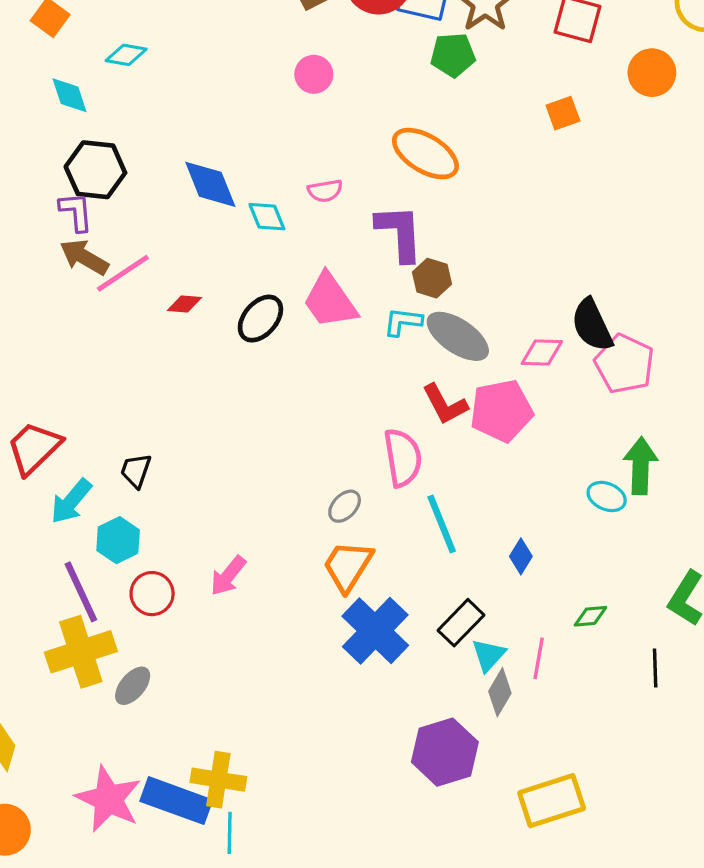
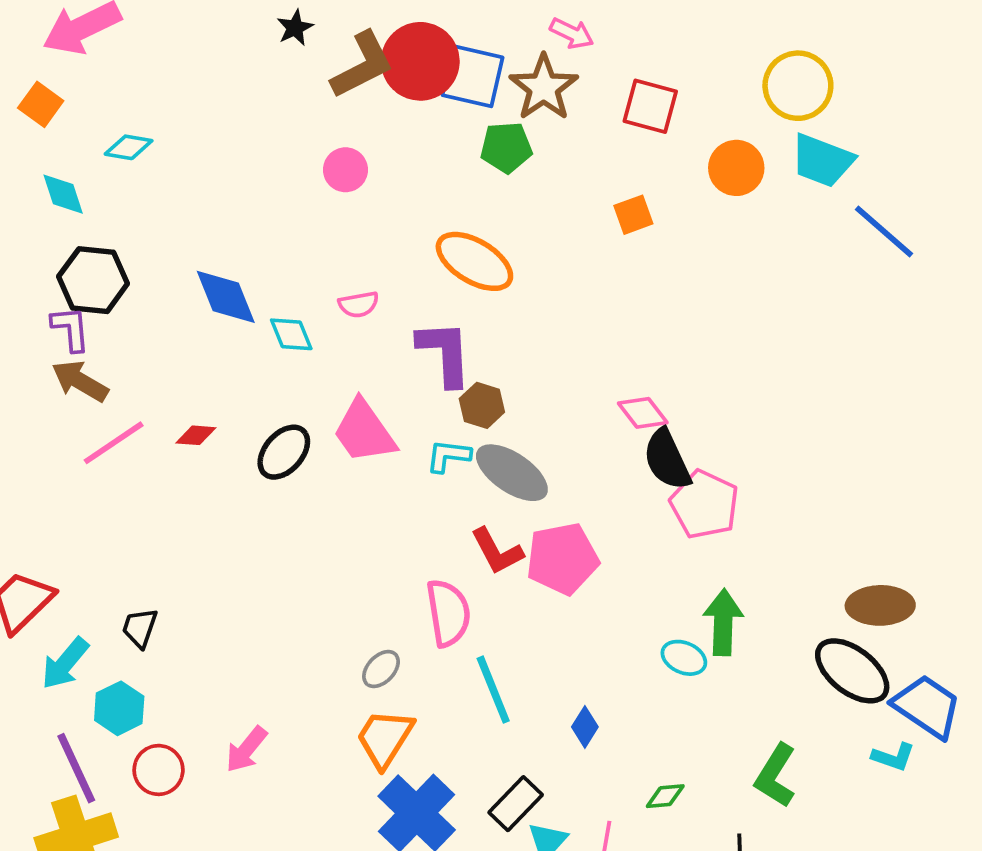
pink line: (123, 273) -> (114, 443), moved
pink diamond: (542, 353) -> (643, 413), moved, turned 51

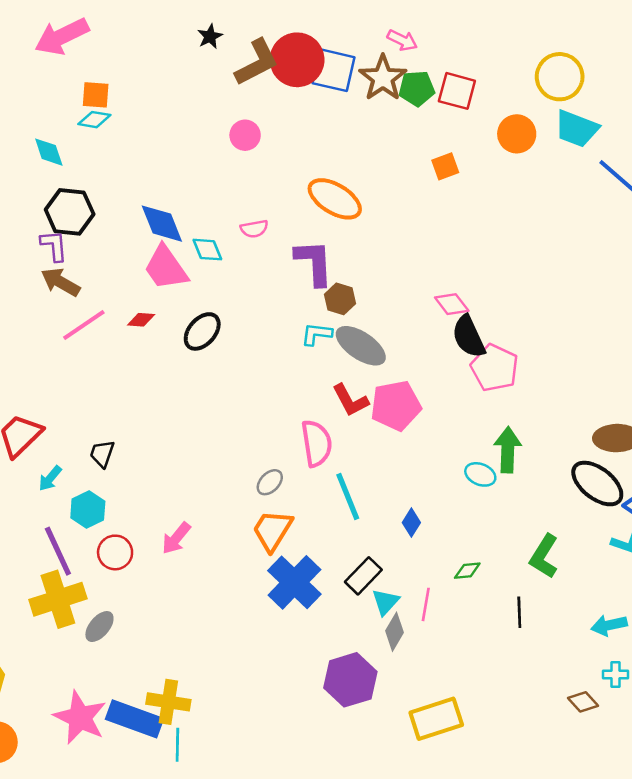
orange square: (41, 104) -> (96, 95), moved, turned -32
green pentagon: (506, 147) -> (417, 88), moved
pink trapezoid: (364, 432) -> (166, 268), moved
cyan arrow: (65, 663) -> (50, 478), size x0.7

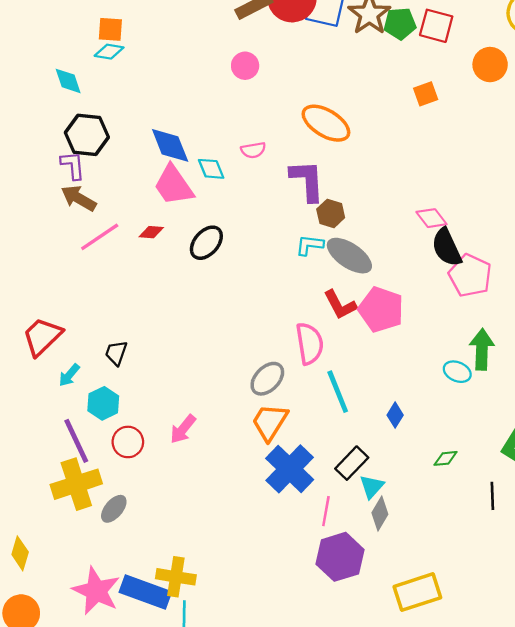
pink pentagon: (396, 406) -> (381, 310), turned 30
gray ellipse: (270, 482) -> (267, 379), size x1.4
pink line: (426, 604) -> (326, 511), moved

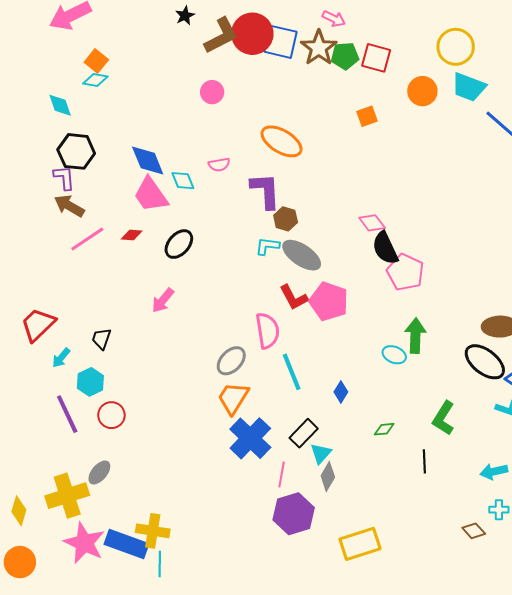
orange square: (110, 29) -> (96, 61), turned 35
pink arrow: (183, 429) -> (163, 300), moved
yellow cross: (76, 484) -> (67, 496), moved

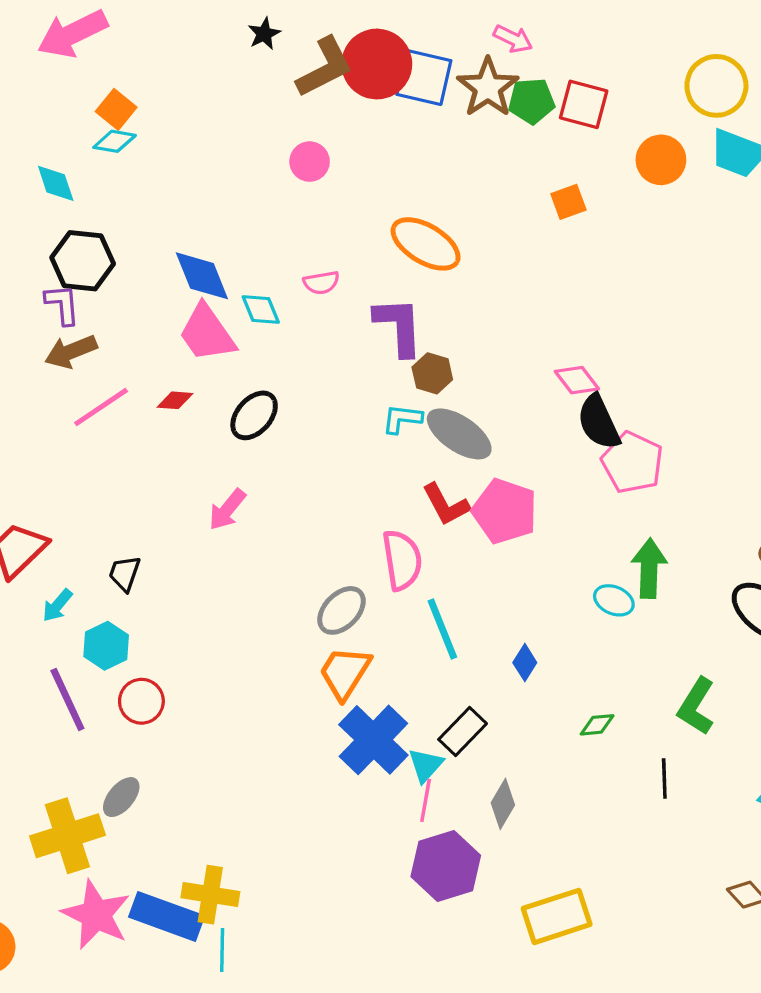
brown arrow: (69, 206) -> (71, 352), turned -52
cyan triangle: (321, 453) -> (426, 765), moved

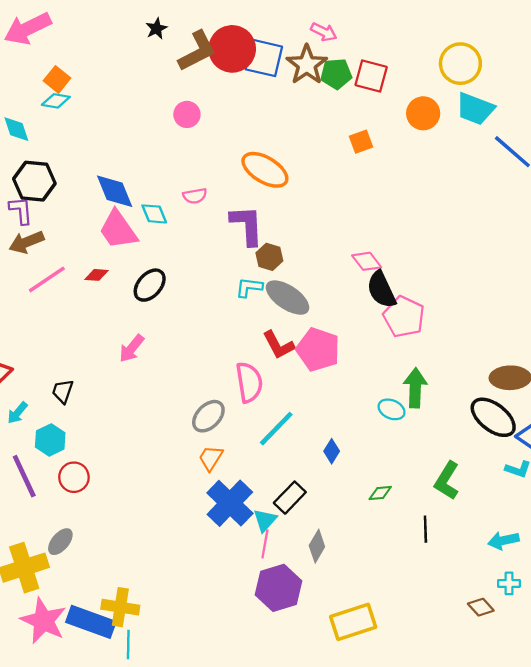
cyan line: (442, 629) -> (276, 429), turned 66
orange trapezoid: (345, 673) -> (211, 458), size x0.7

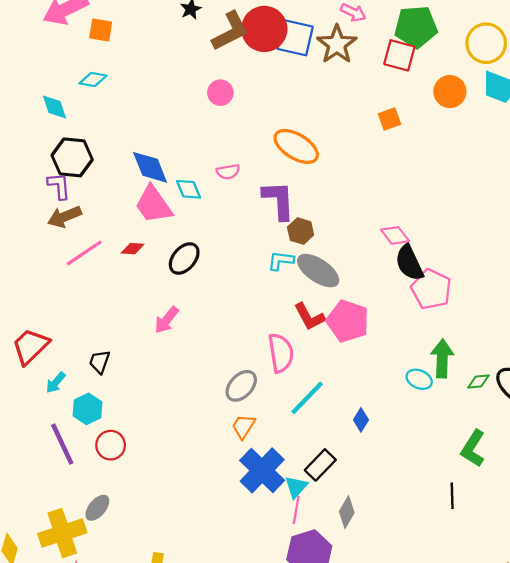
green pentagon: (336, 74) -> (416, 27), moved, size x1.4
orange square: (57, 79) -> (101, 30), moved, turned -30
green diamond: (380, 493) -> (478, 381), moved

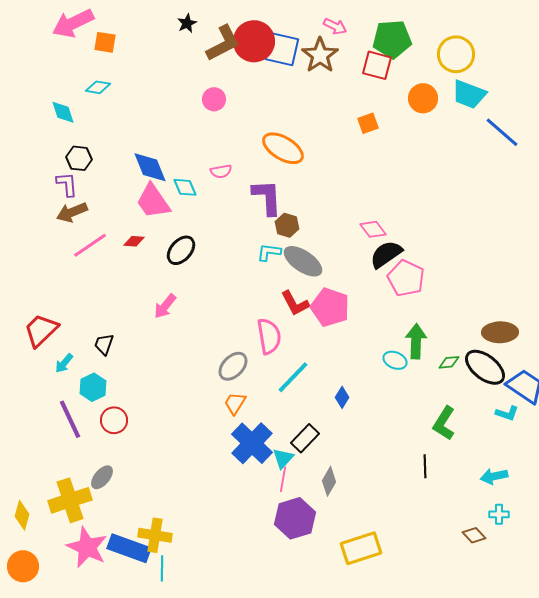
black hexagon: (72, 157) -> (79, 158), size x0.7
black semicircle: (409, 263) -> (386, 254), turned 80

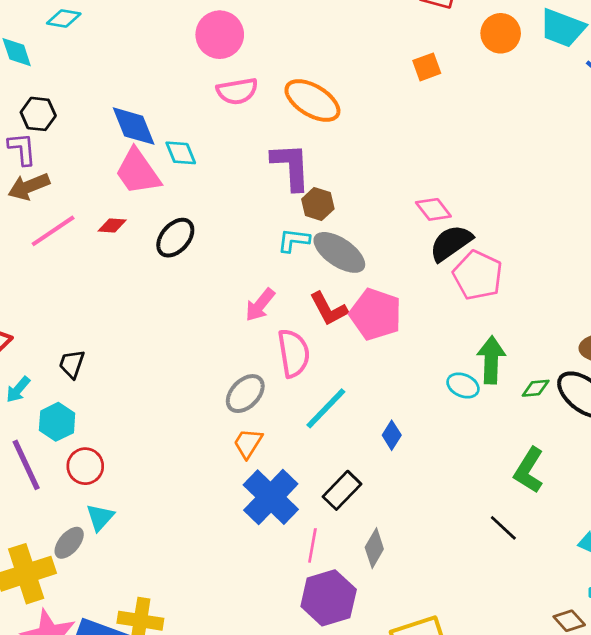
pink circle: (214, 99) -> (220, 35), size x1.5
pink semicircle: (221, 171) -> (237, 91), moved, size x1.4
pink arrow: (165, 306) -> (260, 305), moved
cyan triangle: (283, 458) -> (100, 517), moved
black line: (425, 466) -> (503, 528), turned -45

